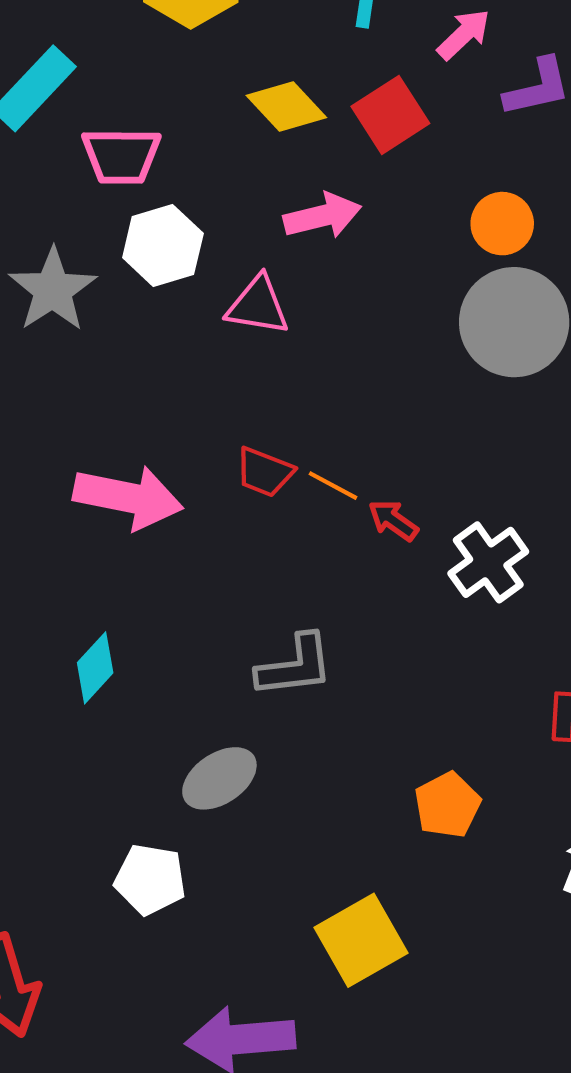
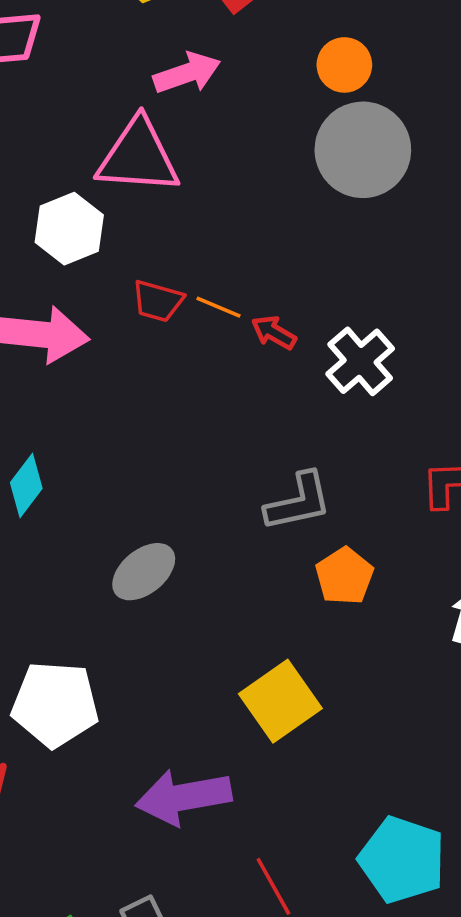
white hexagon: (163, 246) -> (69, 229), moved
pink triangle: (258, 306) -> (138, 157), size x1.5
gray L-shape: (295, 666) -> (298, 502), moved
white pentagon: (150, 879) -> (55, 704), moved, size x1.4

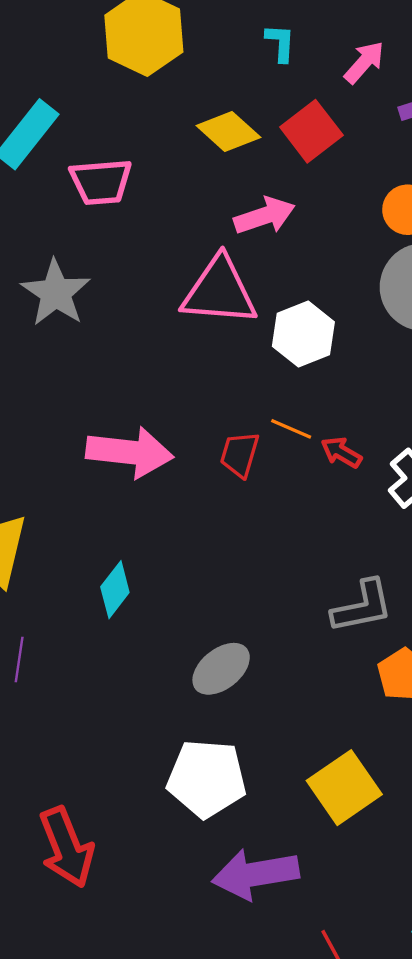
white hexagon: (69, 229) -> (303, 334), moved
red trapezoid: (158, 301) -> (240, 454), moved, turned 90
white pentagon: (55, 704) -> (207, 778), moved

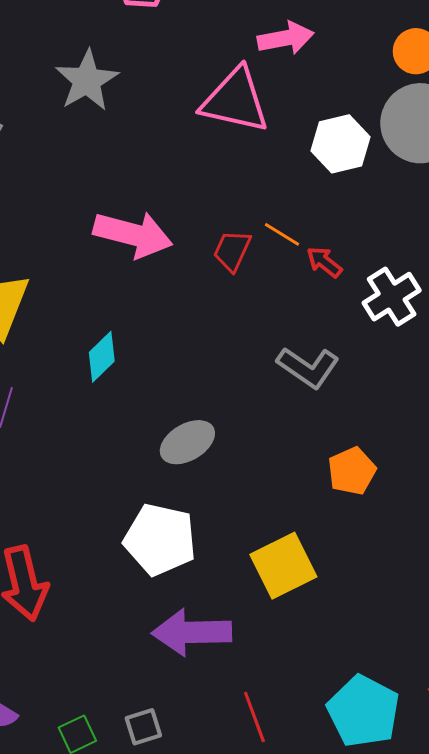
white hexagon: (303, 334) -> (340, 144), moved
gray L-shape: (362, 606) -> (308, 367), moved, turned 38

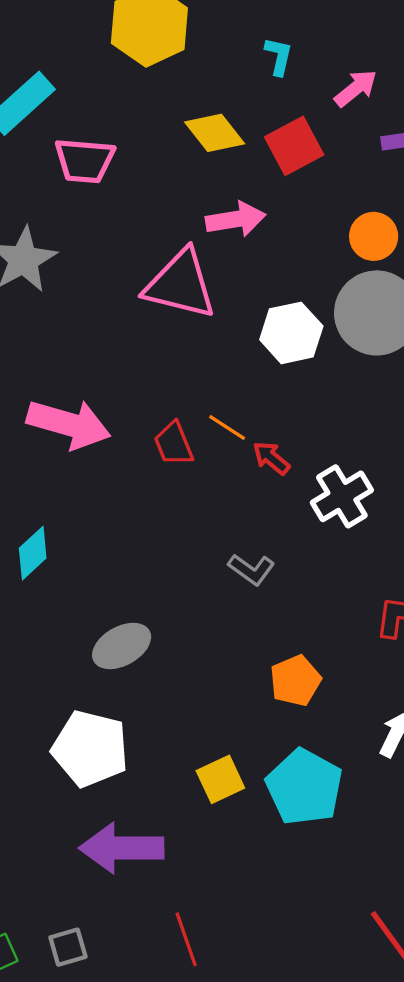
red trapezoid: (232, 251) -> (174, 444), turned -48
gray L-shape: (308, 367) -> (251, 569), size x0.7
yellow square: (283, 566) -> (220, 779), size x0.7
cyan pentagon: (363, 711) -> (304, 787), moved

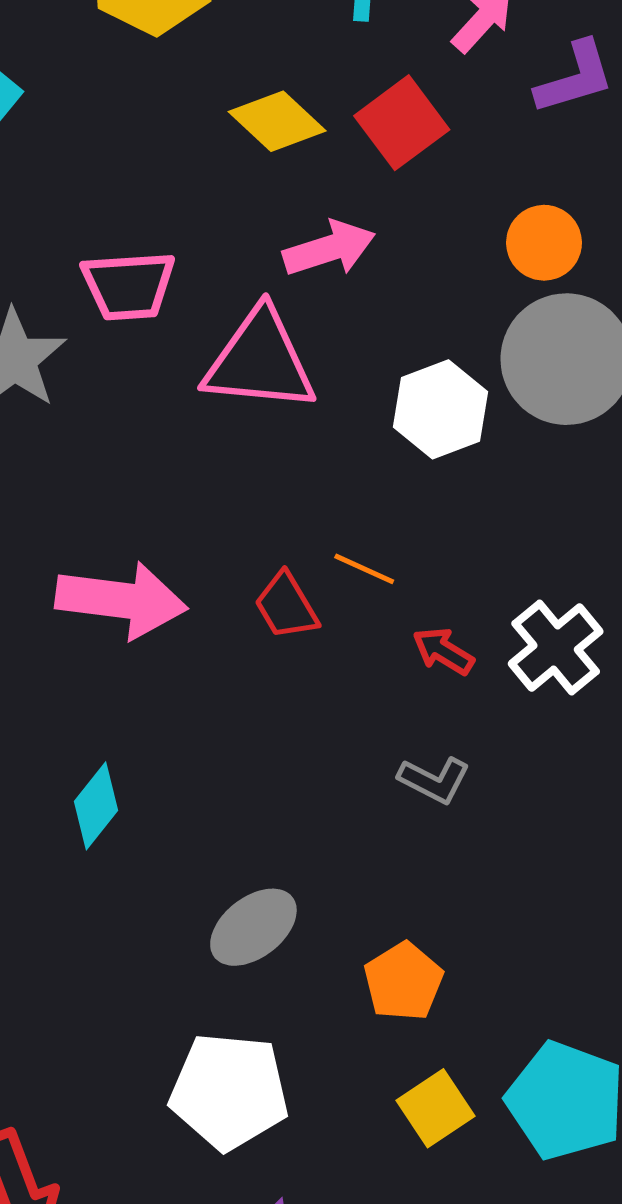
pink trapezoid: (85, 161) -> (129, 286), moved
red arrow: (271, 458) -> (443, 651), moved
orange pentagon: (295, 681) -> (403, 982), moved

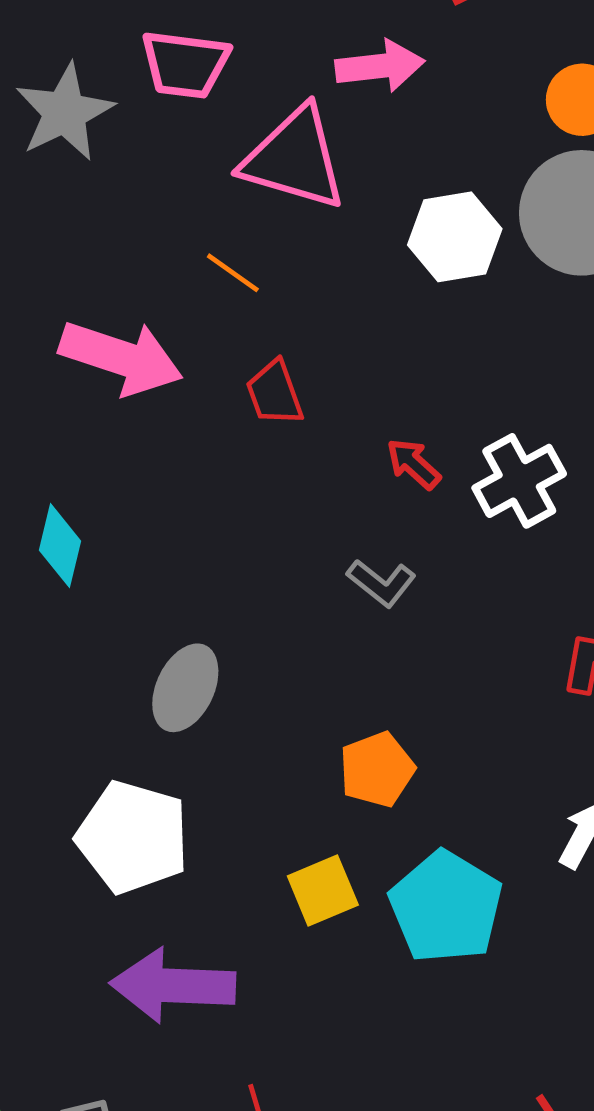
orange line: (364, 569) -> (233, 273), moved
cyan diamond: (96, 806) -> (60, 546), turned -36
gray ellipse: (253, 927) -> (185, 688), turned -38
orange pentagon: (403, 982) -> (377, 770), moved

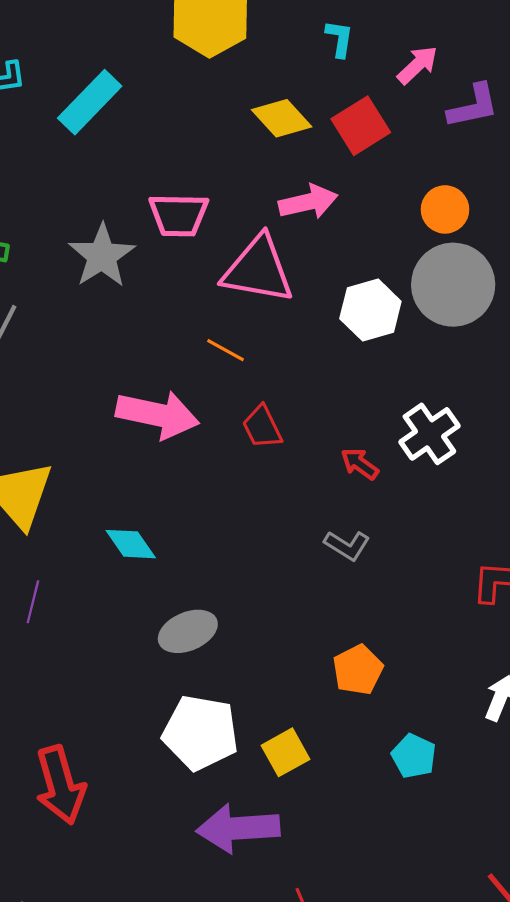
white cross: (519, 481) -> (429, 434), moved
cyan diamond: (60, 546) -> (131, 544), turned -42
gray ellipse: (185, 688) -> (188, 631), moved, turned 48
yellow square: (323, 891) -> (285, 752), moved
cyan pentagon: (446, 907) -> (414, 756), size x0.6

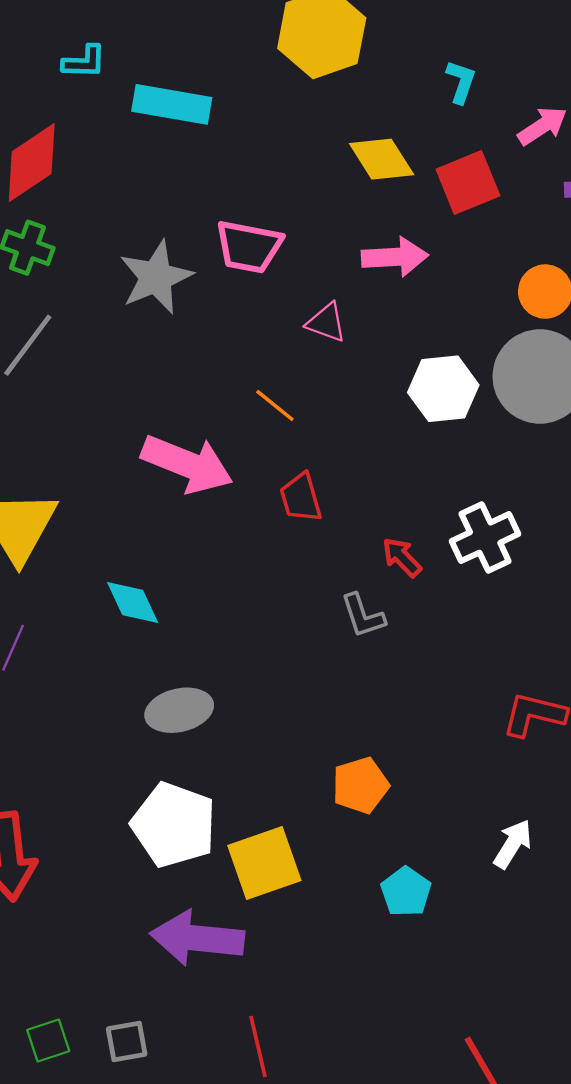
cyan rectangle: (90, 102) -> (172, 104), turned 46
pink triangle: (258, 270) -> (326, 322), size x0.5
gray L-shape: (347, 545) -> (363, 616), moved, turned 30
yellow square: (285, 752) -> (264, 863), size x1.4

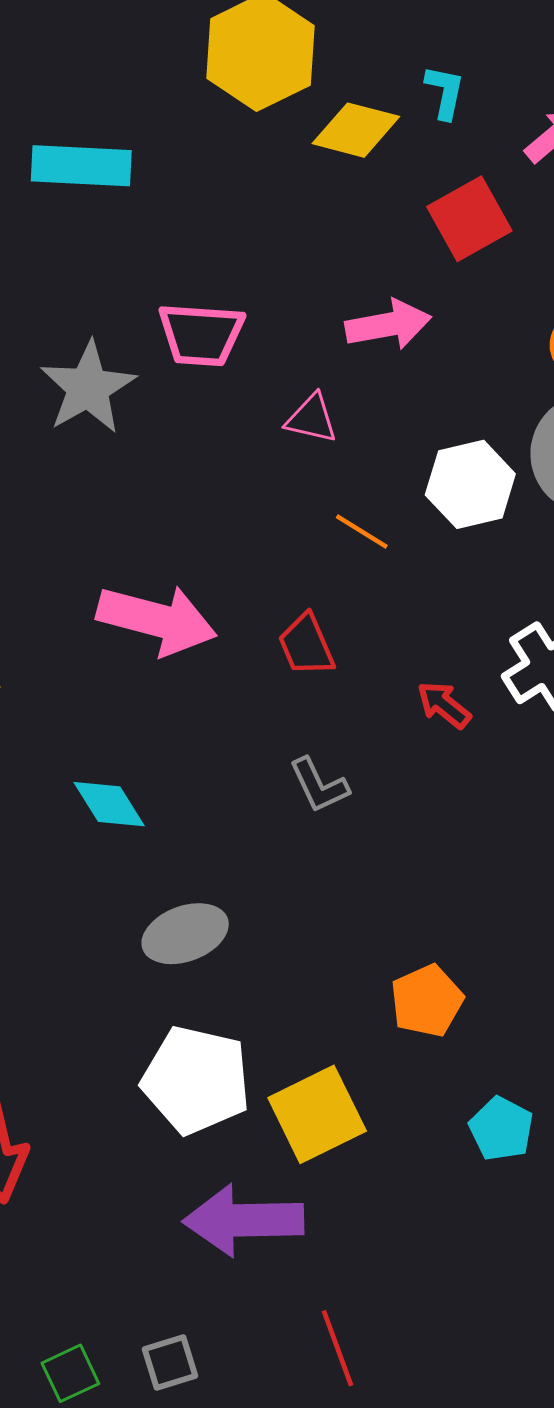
yellow diamond: (382, 159) -> (356, 130), moved, turned -36
orange line: (275, 405) -> (362, 532), moved
gray L-shape: (363, 616) -> (319, 785), moved

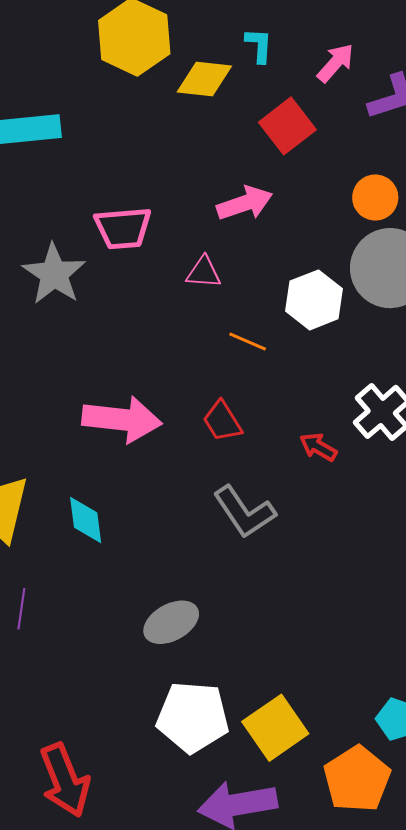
gray L-shape: (319, 785) -> (244, 512), size x1.5
cyan diamond: (109, 804) -> (86, 520), moved, turned 33
orange pentagon: (427, 1001) -> (357, 779), moved, size x1.4

